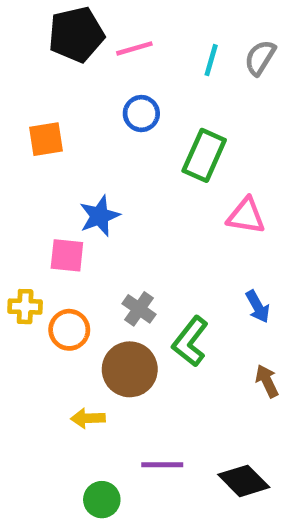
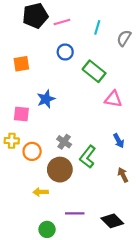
gray semicircle: (260, 58) -> (124, 38), moved
green rectangle: (204, 155) -> (94, 71), turned -75
pink square: (67, 255) -> (21, 114), moved

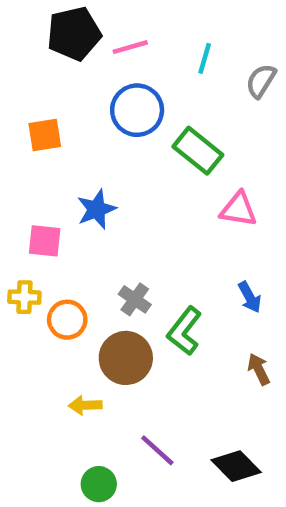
blue circle: (65, 52) -> (137, 110), size x1.5
purple line: (75, 213) -> (157, 450), turned 42

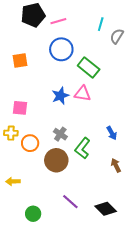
cyan line: (205, 58) -> (101, 24), moved
blue star: (97, 209) -> (60, 96), moved
pink triangle: (238, 209) -> (83, 94), moved
yellow arrow: (85, 405) -> (13, 181), moved
green circle: (99, 484) -> (33, 214), moved

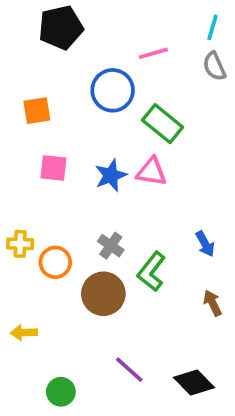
pink line: (58, 21) -> (153, 53), moved
cyan line: (101, 24) -> (212, 27), moved
gray semicircle: (117, 36) -> (214, 66), turned -56
pink square: (20, 108) -> (53, 168), moved

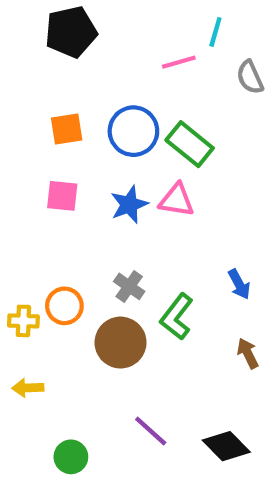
cyan line: (212, 27) -> (215, 32), moved
blue circle: (113, 90) -> (133, 131), moved
orange square: (37, 111) -> (67, 129), moved
yellow cross: (20, 244) -> (23, 321), moved

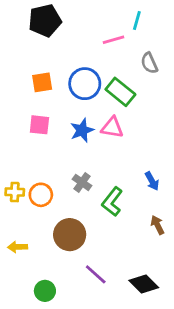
gray semicircle: (250, 77) -> (149, 63), moved
yellow cross: (23, 321) -> (15, 192), moved
brown circle: (121, 343) -> (70, 235), moved

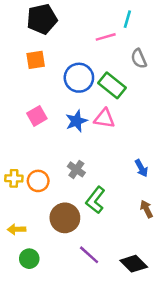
orange square: (42, 82) -> (36, 60), moved
pink square: (39, 125) -> (37, 116), turned -36
green L-shape: (112, 202) -> (95, 200), moved
green circle: (45, 291) -> (29, 259), moved

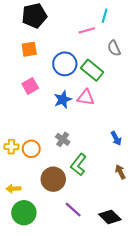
pink square: (37, 116) -> (30, 86), moved
green circle: (29, 259) -> (24, 213), size x1.5

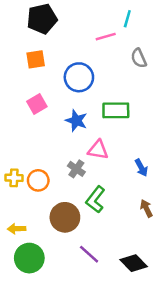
green rectangle: (92, 70) -> (116, 110), moved, turned -40
pink triangle: (86, 97) -> (98, 150), moved
blue star: (63, 100) -> (76, 121), turned -30

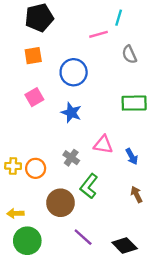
green rectangle: (116, 110) -> (134, 103), moved
pink triangle: (98, 150) -> (103, 145), moved

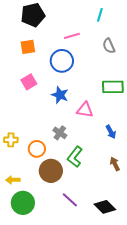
pink line: (98, 34) -> (72, 36), moved
pink triangle: (103, 145) -> (85, 110), moved
orange circle: (36, 168) -> (37, 149), moved

